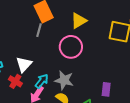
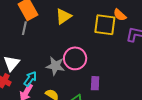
pink circle: (71, 47) -> (75, 58), moved
gray star: (64, 80) -> (55, 66), moved

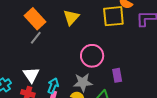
gray line: (24, 28) -> (36, 38), turned 40
gray star: (55, 66) -> (83, 82), moved

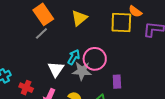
white triangle: (31, 75) -> (56, 69), moved
gray star: (83, 82) -> (82, 71), moved
cyan arrow: (53, 86) -> (74, 57), moved

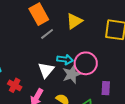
gray line: (41, 33) -> (47, 34), moved
cyan arrow: (74, 57) -> (65, 60), turned 63
gray star: (82, 71) -> (72, 74), turned -30

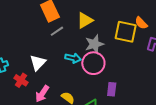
white triangle: (46, 70) -> (38, 63), moved
gray star: (72, 74) -> (94, 44), moved

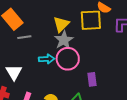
yellow triangle: (85, 20) -> (61, 24), moved
gray line: (57, 31) -> (24, 37), turned 40

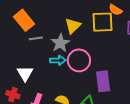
gray star: (64, 40) -> (60, 43), moved
purple rectangle: (92, 79) -> (103, 81), size x1.5

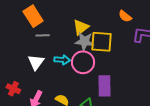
yellow square: (103, 22) -> (101, 42), moved
gray star: (60, 43) -> (84, 41), moved, turned 30
white triangle: (25, 73) -> (36, 62), moved

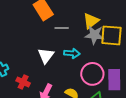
gray line: (43, 35) -> (62, 28), moved
pink circle: (83, 62) -> (92, 74), moved

